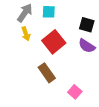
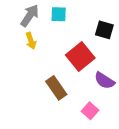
red square: (54, 42) -> (80, 56), moved
purple semicircle: (87, 46) -> (104, 81), moved

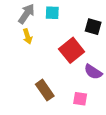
brown rectangle: (56, 88) -> (45, 90), moved
pink square: (90, 111) -> (80, 99), turned -32

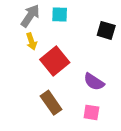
red square: (72, 50) -> (55, 61), moved
purple semicircle: (93, 72) -> (94, 82), moved

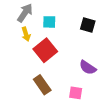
cyan square: (60, 14) -> (49, 22), moved
purple semicircle: (94, 82) -> (88, 68), moved

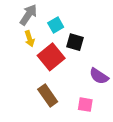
cyan square: (49, 22) -> (56, 25), turned -32
black square: (88, 25) -> (75, 42), moved

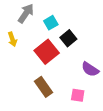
yellow arrow: (30, 39) -> (12, 39), moved
black square: (75, 42) -> (68, 38), turned 35

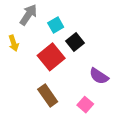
pink square: (78, 95) -> (85, 105), turned 32

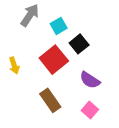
yellow arrow: (14, 43) -> (14, 66), moved
purple semicircle: (99, 76) -> (90, 80), moved

